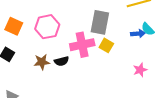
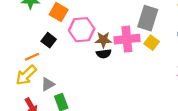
pink hexagon: (47, 27) -> (82, 30), moved
brown star: (42, 62) -> (103, 40), moved

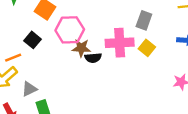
gray rectangle: (148, 18) -> (144, 20), size x0.7
brown star: (103, 40) -> (81, 48), moved

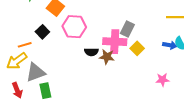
gray rectangle: (144, 20) -> (127, 29), moved
brown star: (81, 48) -> (107, 57), moved
gray triangle: (29, 89) -> (35, 72), size x1.5

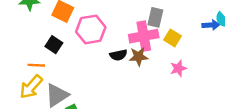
orange line: (25, 45) -> (36, 65), turned 32
pink star: (163, 80) -> (178, 68), moved

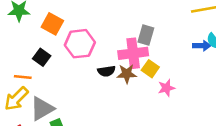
yellow square: (172, 38) -> (150, 69), moved

